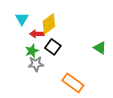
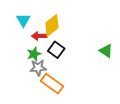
orange rectangle: (73, 83) -> (52, 84), moved

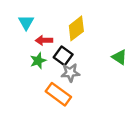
yellow diamond: (52, 25) -> (76, 28), moved
gray star: (38, 68) -> (70, 73), moved

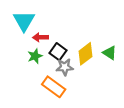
cyan triangle: (26, 22) -> (24, 21), size x1.5
yellow diamond: (76, 28) -> (85, 54), moved

